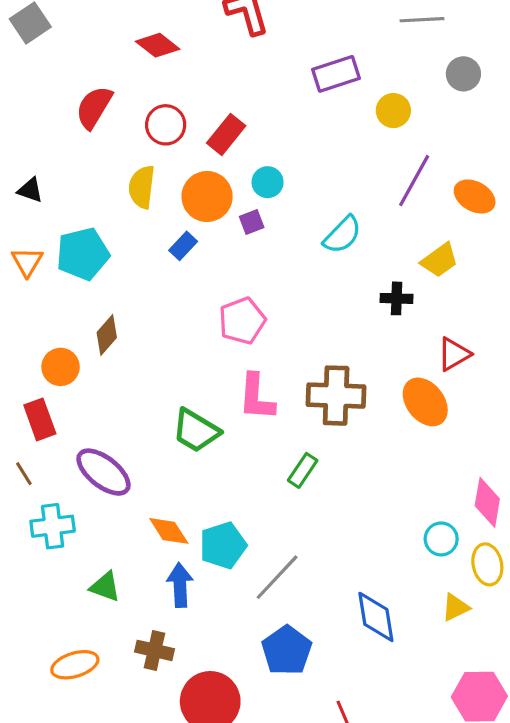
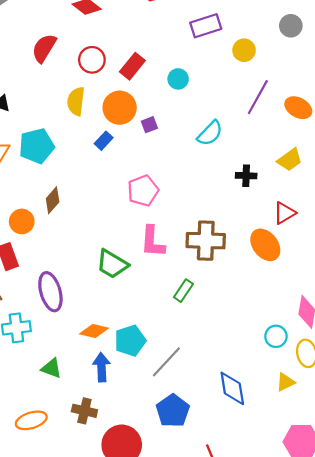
cyan circle: (268, 182) -> (178, 79), moved
yellow trapezoid: (440, 260) -> (290, 160), moved
purple ellipse: (104, 472) -> (50, 292), turned 36
orange diamond: (169, 531) -> (94, 331), turned -44

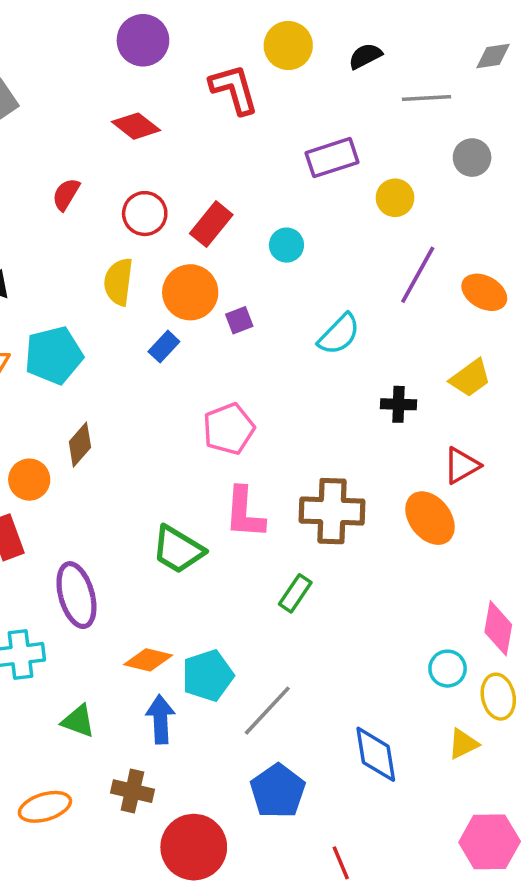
red semicircle: (44, 48) -> (66, 194), size x0.7

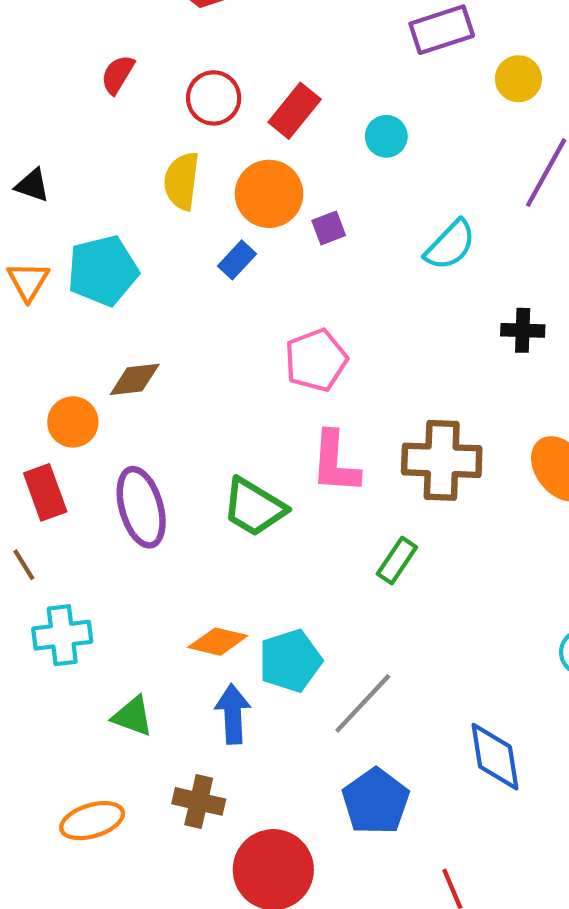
brown diamond: (80, 445) -> (135, 379), turned 42
purple ellipse: (76, 595) -> (141, 507), moved

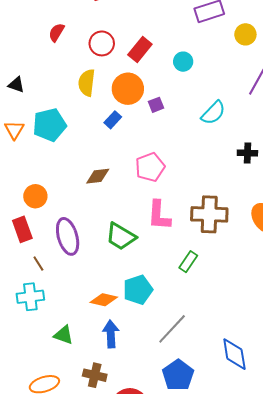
brown diamond: (135, 379) -> (98, 176), moved
brown line: (24, 565) -> (38, 264), moved
cyan pentagon: (290, 661) -> (138, 290), moved

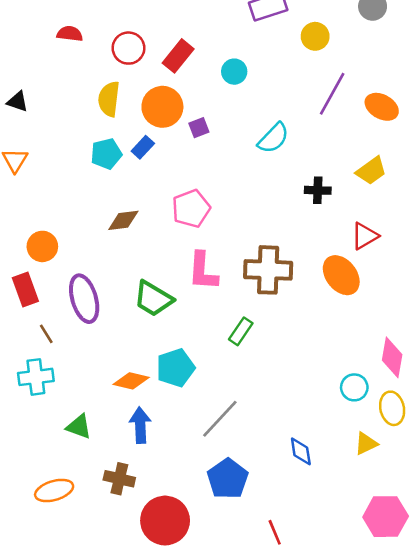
red semicircle: (56, 32) -> (70, 34), turned 66
cyan pentagon: (49, 125) -> (106, 154), moved, size x0.7
blue diamond: (234, 354) -> (301, 451), size x0.7

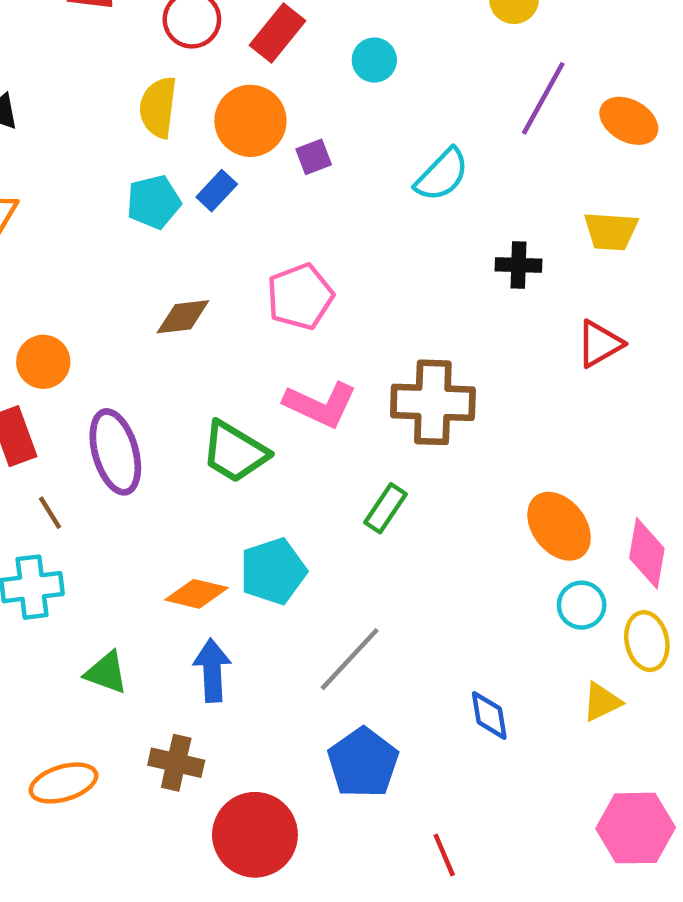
yellow trapezoid: (371, 171) -> (611, 231), turned 40
pink L-shape: (203, 271) -> (320, 405), turned -69
orange ellipse: (341, 275) -> (559, 526), moved

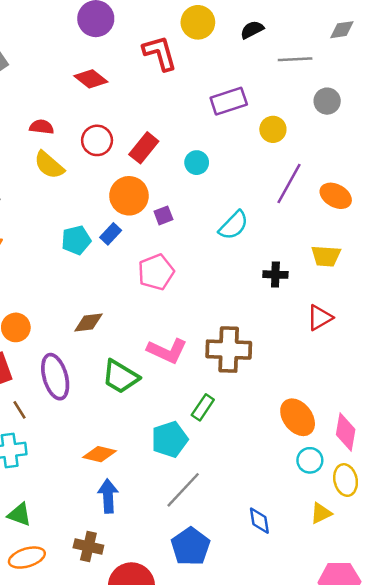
yellow semicircle: (158, 107) -> (49, 165), moved, turned -56
pink pentagon: (300, 296) -> (156, 272), moved
brown diamond: (183, 317) -> (88, 323), moved
cyan pentagon: (273, 571) -> (170, 439), moved
green triangle: (106, 673) -> (19, 514), moved

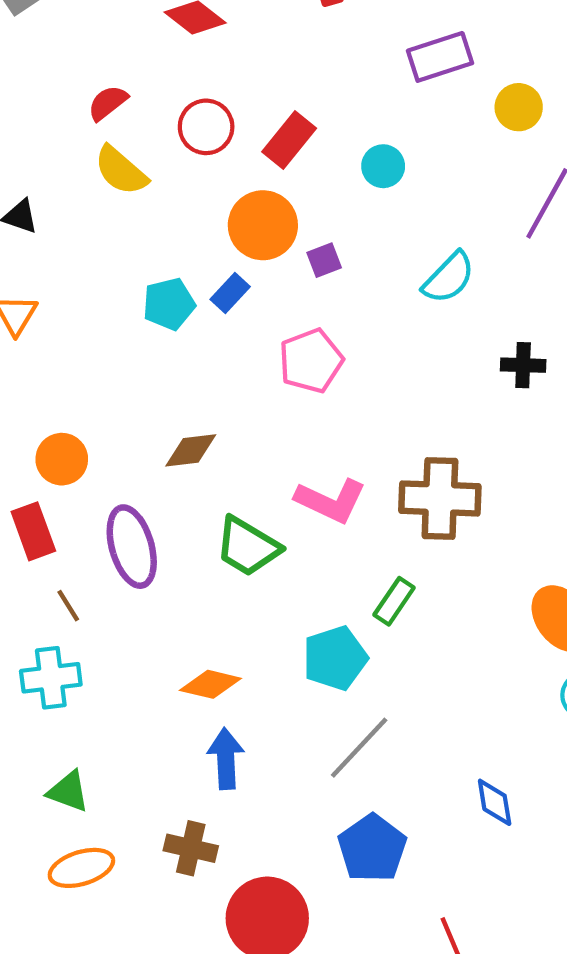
red semicircle: (42, 127) -> (108, 103), turned -45

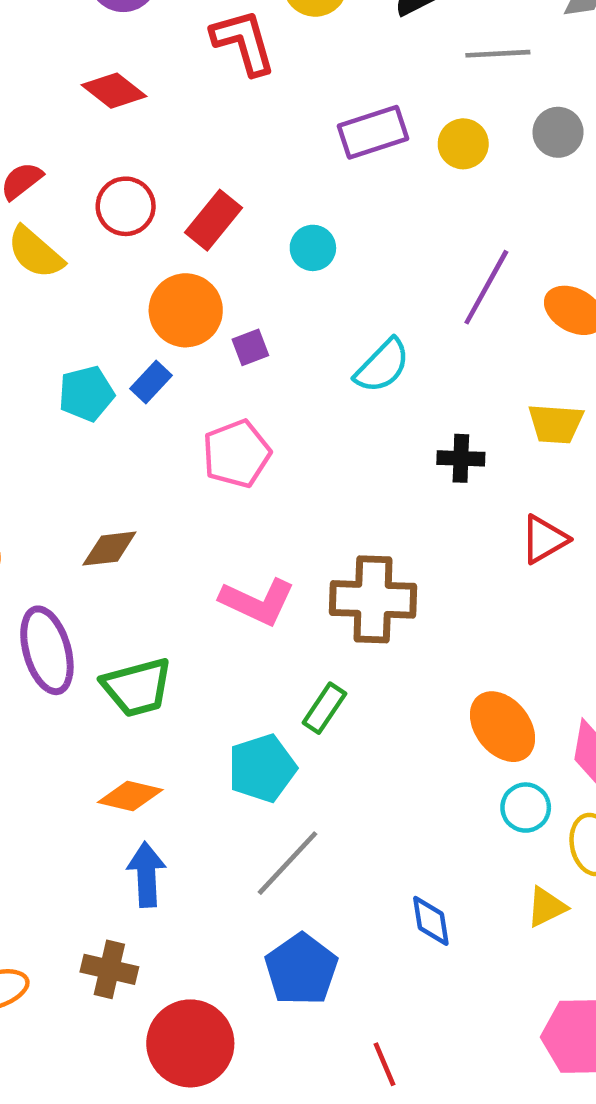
yellow circle: (519, 107) -> (463, 144), moved
green trapezoid: (248, 547) -> (137, 687), moved, turned -46

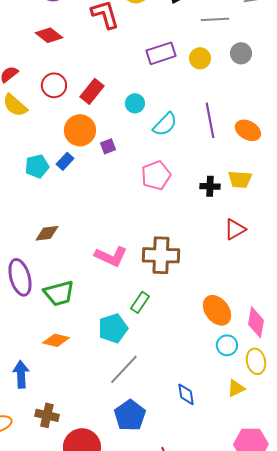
purple line: (486, 287) -> (210, 120), turned -40
cyan semicircle: (382, 366) -> (165, 124), moved
pink pentagon: (237, 454) -> (156, 175), moved
black cross: (461, 458) -> (210, 186), moved
blue arrow: (146, 875) -> (21, 374), moved

